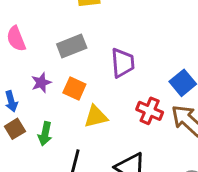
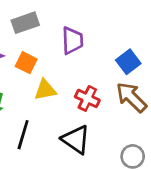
red cross: (150, 111) -> (87, 98), moved

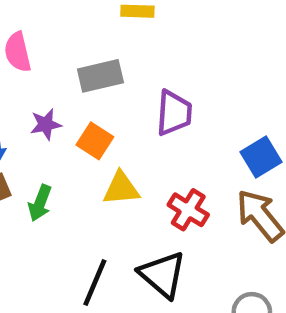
black line: (23, 135) -> (95, 283), moved

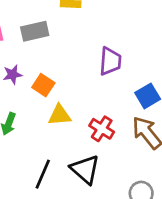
gray rectangle: (100, 76) -> (35, 31), moved
purple trapezoid: (174, 113) -> (110, 61), moved

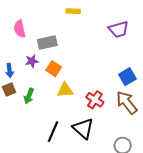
gray rectangle: (35, 31) -> (47, 43), moved
purple trapezoid: (110, 61) -> (119, 29), moved, turned 70

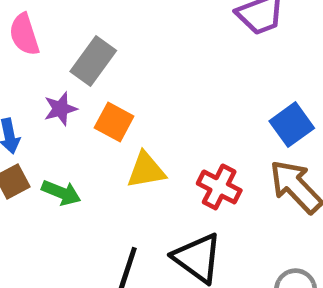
gray rectangle: (47, 43) -> (93, 61), turned -36
green arrow: (29, 96) -> (61, 193), turned -84

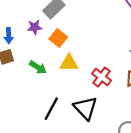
green arrow: (61, 193) -> (38, 67), moved

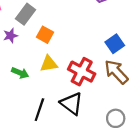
orange square: (58, 38) -> (45, 35), moved
red cross: (102, 77) -> (82, 72), size x1.4

